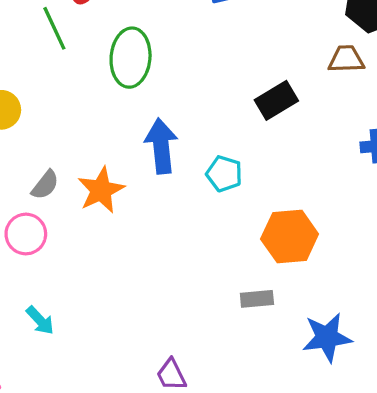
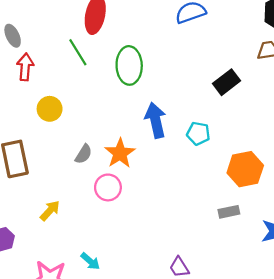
pink circle: (26, 234) -> (108, 187), moved
cyan arrow: (40, 320) -> (90, 261), moved

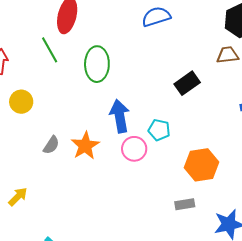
pink circle: (108, 187) -> (134, 149), moved

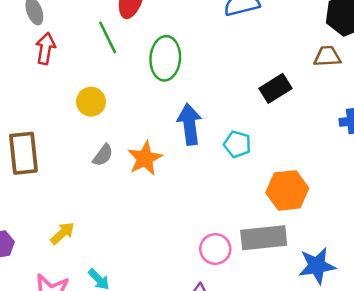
yellow circle: (21, 102) -> (91, 102), moved
pink circle: (134, 149) -> (215, 249), moved
yellow arrow: (18, 197) -> (62, 233), moved
gray rectangle: (185, 204) -> (264, 238), size x1.8

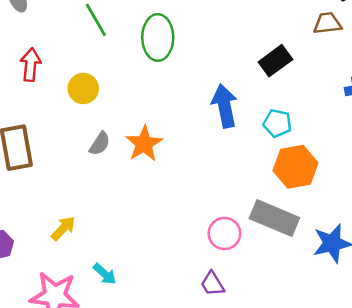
red arrow: (45, 48) -> (31, 65), moved
blue arrow: (190, 124) -> (225, 106), moved
cyan pentagon: (237, 144) -> (277, 123), moved
gray rectangle: (264, 238) -> (274, 218), turned 33

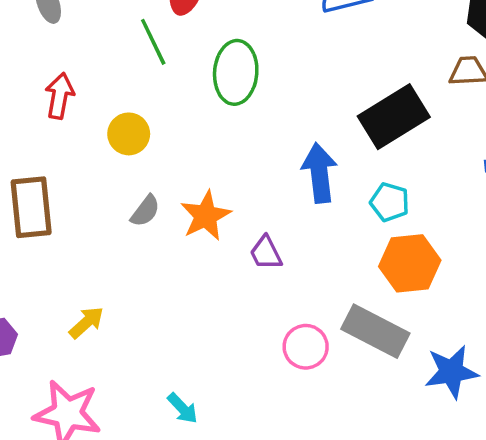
black rectangle: (275, 61) -> (394, 117), size x1.5
cyan arrow: (105, 274) -> (183, 408), moved
purple trapezoid: (212, 284) -> (266, 253), moved

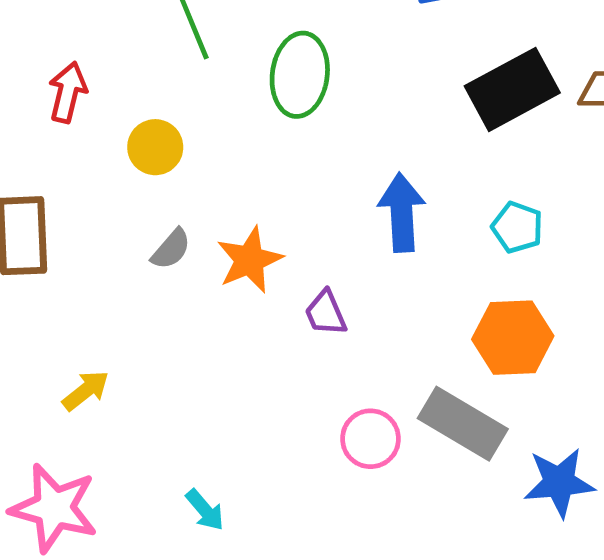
black rectangle: (394, 117) -> (512, 89), moved
cyan pentagon: (390, 202) -> (517, 227), moved

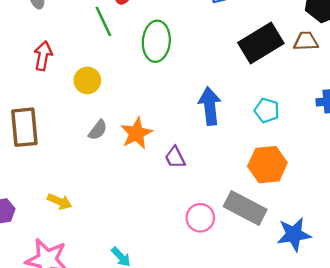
yellow arrow: (86, 391) -> (60, 201), turned 65

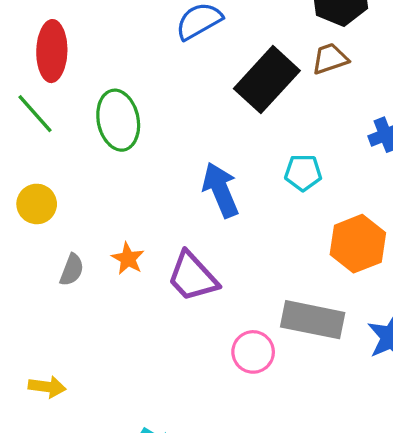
orange star: (136, 133) -> (128, 259), size x0.7
purple trapezoid: (175, 157) -> (193, 277), size x1.6
orange hexagon: (267, 165) -> (358, 244), moved

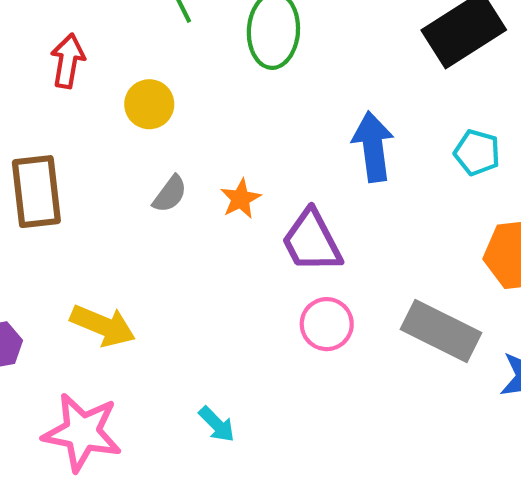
pink circle: (253, 352) -> (327, 324), moved
yellow arrow: (47, 387) -> (103, 326), size x1.4

